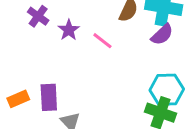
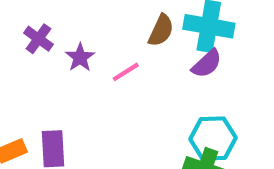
pink line: (102, 41) -> (126, 72), turned -70

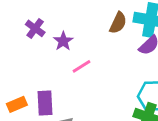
pink line: (126, 72) -> (82, 66), moved

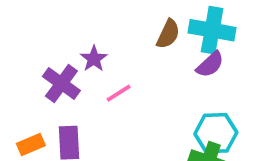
purple cross: (35, 28) -> (61, 84), moved, size x1.4

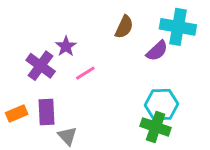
cyan cross: (212, 30) -> (178, 27), moved

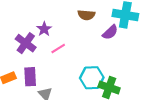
brown semicircle: (124, 27) -> (86, 15), turned 70
cyan hexagon: (162, 105) -> (92, 78), moved

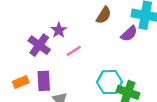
brown semicircle: (86, 15) -> (104, 15), turned -63

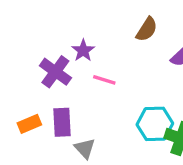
pink line: (74, 51) -> (104, 80), turned 49

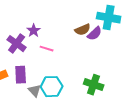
brown semicircle: (147, 29) -> (83, 30), moved, turned 35
cyan hexagon: (155, 124) -> (52, 87), moved

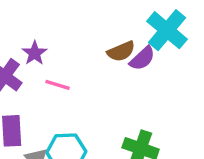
cyan cross: (109, 18) -> (167, 30), turned 30

